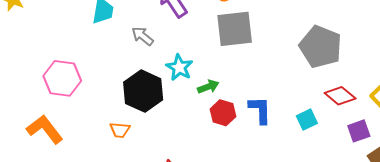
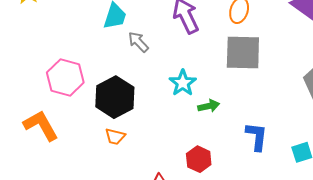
gray arrow: (143, 36) -> (138, 42), moved
black hexagon: (143, 91) -> (115, 97), moved
red hexagon: (223, 113) -> (199, 159), moved

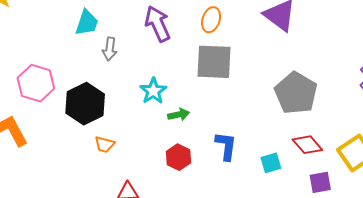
gray arrow: (138, 42) -> (110, 49), turned -130
orange trapezoid: (115, 137) -> (105, 145), moved
red hexagon: (199, 159) -> (178, 157), moved

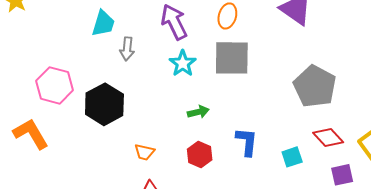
cyan star: (153, 91) -> (183, 63), moved
orange trapezoid: (105, 145) -> (144, 152), moved

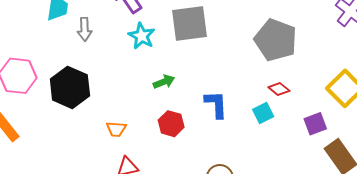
red diamond: (328, 138) -> (279, 89), moved, size x0.7

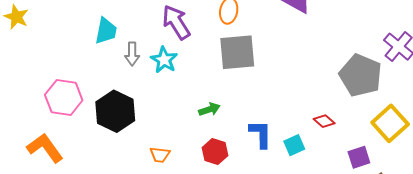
cyan star: (142, 36) -> (164, 60), moved
gray pentagon: (276, 40) -> (361, 75), moved
cyan square: (263, 113) -> (294, 145), moved

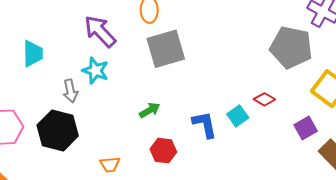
gray arrow: (132, 54) -> (70, 91), moved
cyan square: (294, 145) -> (238, 116), moved

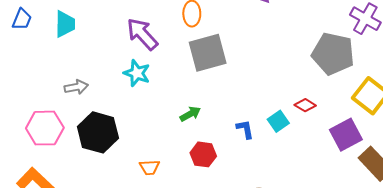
cyan trapezoid: (33, 54) -> (65, 24), moved
gray arrow: (70, 91) -> (76, 87), moved, turned -90
blue L-shape: (205, 124) -> (245, 129), size x0.7
purple square: (306, 128) -> (346, 135), size x1.4

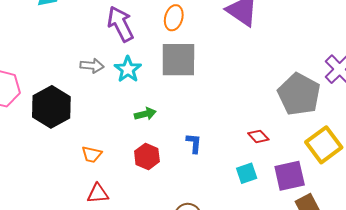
cyan star: (137, 73) -> (128, 69), moved
gray arrow: (76, 87) -> (92, 66), moved
cyan square: (278, 121) -> (247, 173), moved

